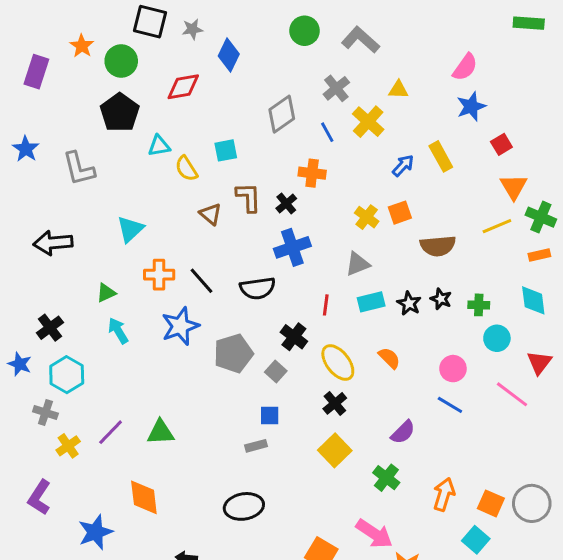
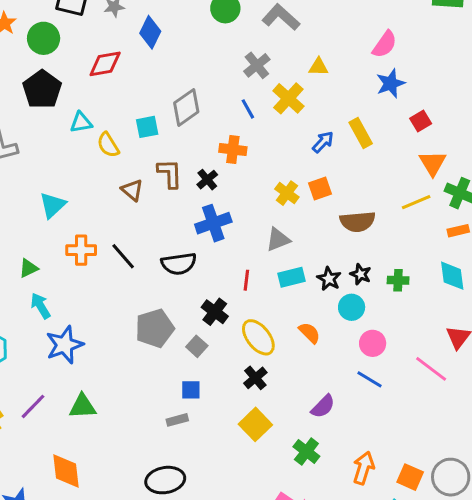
gray diamond: (282, 114) -> (186, 107), moved
blue star: (180, 326) -> (65, 345), moved
cyan circle: (497, 338) -> (352, 307), moved

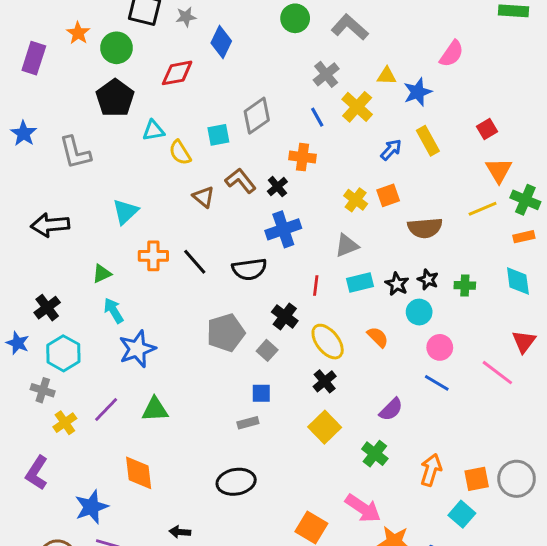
blue star: (391, 83) -> (418, 92), moved
brown L-shape: (170, 174) -> (240, 181), turned -36
orange square: (410, 477) -> (477, 479), turned -35

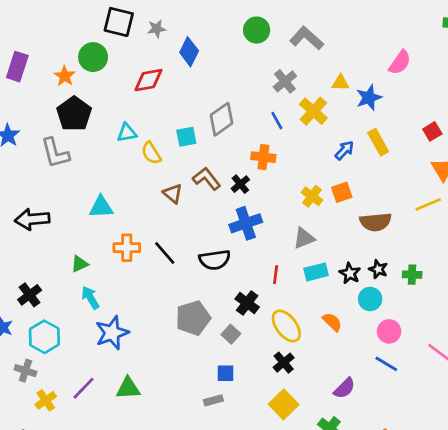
orange star: (78, 33) -> (65, 76), moved
black pentagon: (115, 98) -> (74, 114), moved
cyan triangle: (125, 212) -> (101, 207), turned 40

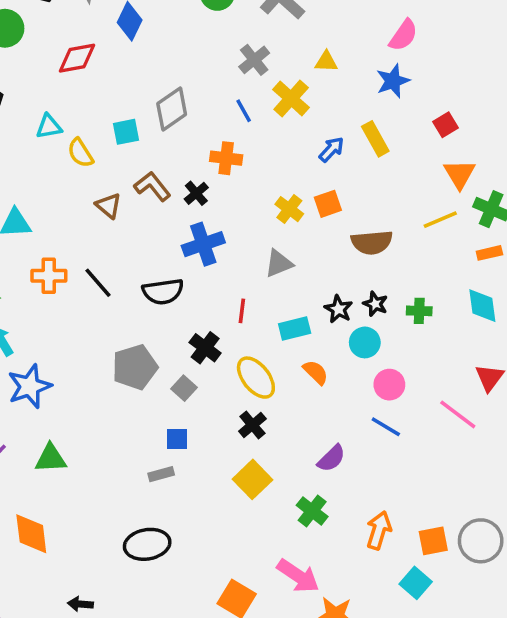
blue star: (369, 98) -> (393, 81), moved
cyan rectangle: (316, 272) -> (295, 328), moved

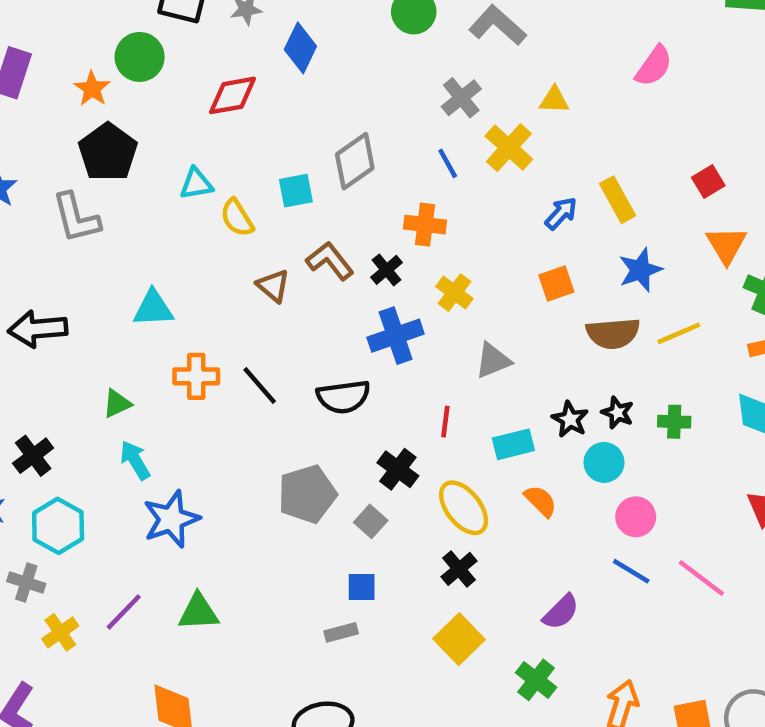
blue star: (393, 81) -> (640, 270), moved
yellow cross: (289, 209) -> (454, 293), moved
yellow line: (440, 220) -> (679, 333), moved
pink line: (458, 414) -> (701, 578), moved

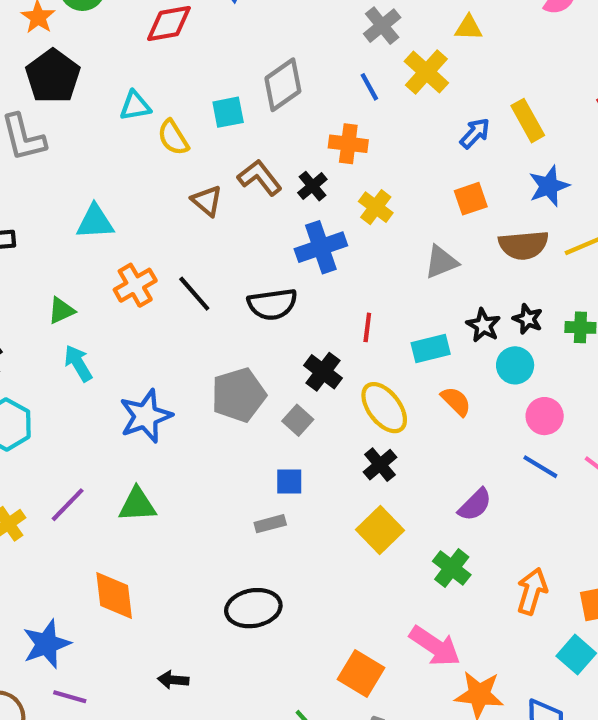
gray triangle: (493, 361) -> (441, 262), moved
orange cross: (196, 376) -> (135, 285), turned -30
blue star: (171, 519) -> (146, 416), moved

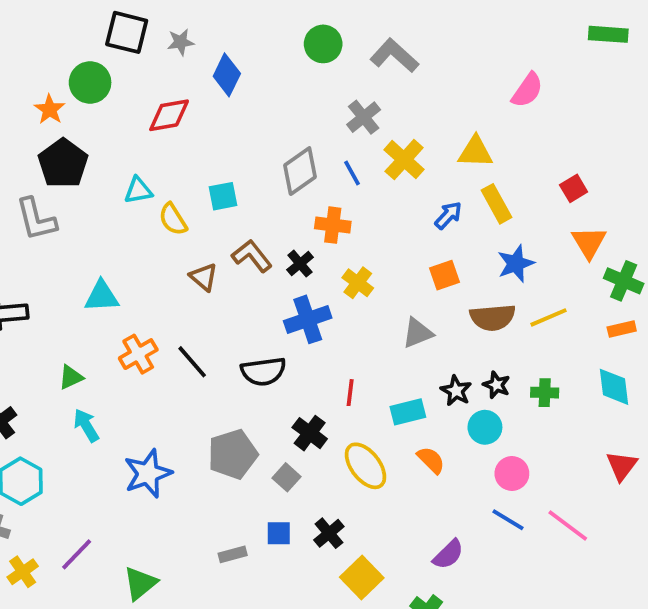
yellow triangle: (469, 28) -> (475, 152), moved, size x1.4
gray diamond: (283, 85) -> (300, 171), moved
black cross: (380, 465) -> (329, 533), moved
green triangle: (137, 505) -> (140, 583), moved, turned -36
gray rectangle: (270, 524) -> (233, 554), moved

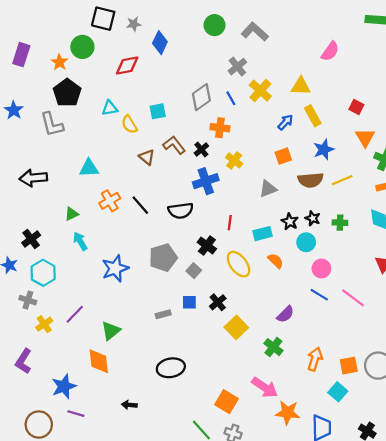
red square: (574, 188) -> (356, 107), turned -32

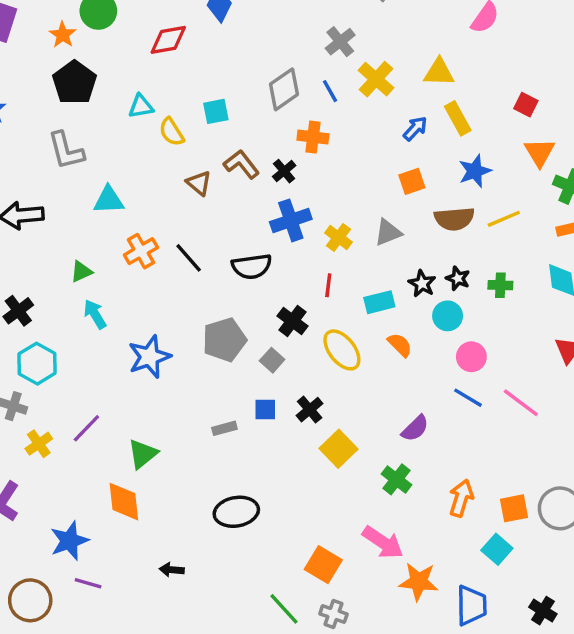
gray L-shape: (52, 124) -> (66, 151), moved
yellow cross: (234, 160) -> (339, 238), moved

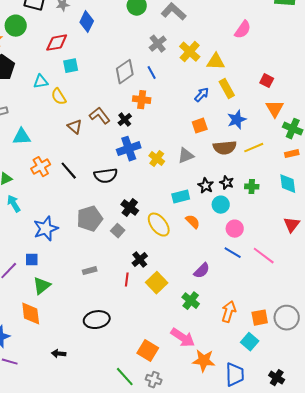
yellow cross: (376, 79) -> (190, 52), moved
cyan square: (216, 111) -> (71, 66), moved
red line: (328, 285) -> (127, 280), moved
blue square: (265, 410) -> (32, 260), moved

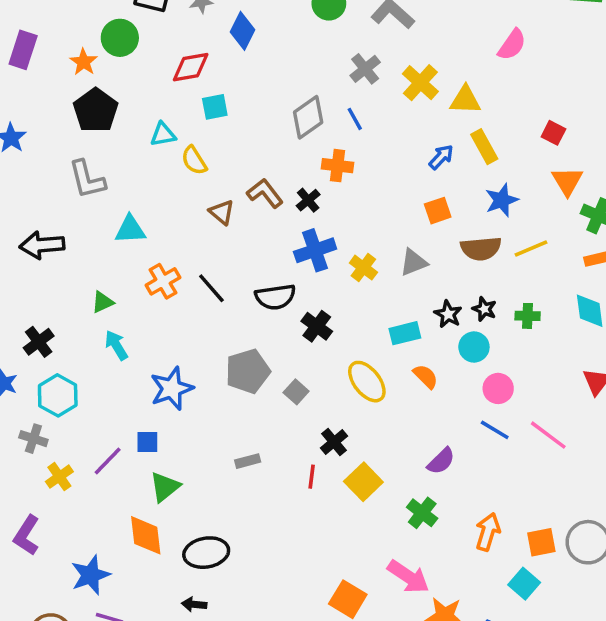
black cross: (130, 208) -> (317, 326), moved
black ellipse: (97, 320) -> (206, 553), moved

